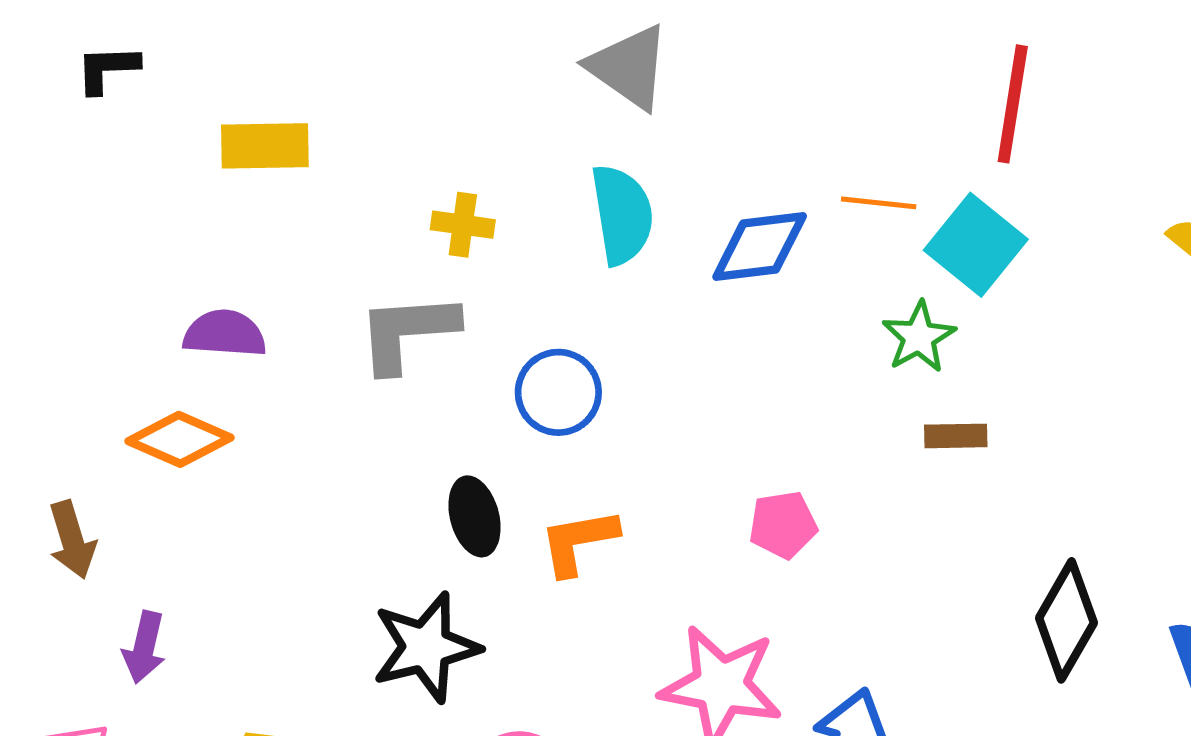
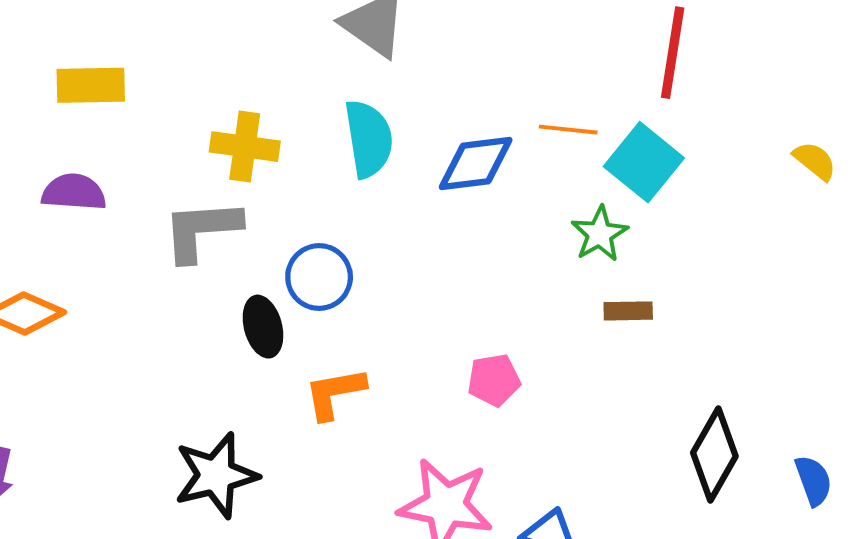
yellow cross: (463, 225) -> (245, 147), size x1.4
purple semicircle: (225, 334) -> (74, 192), moved
black ellipse: (475, 516) -> (263, 327), moved

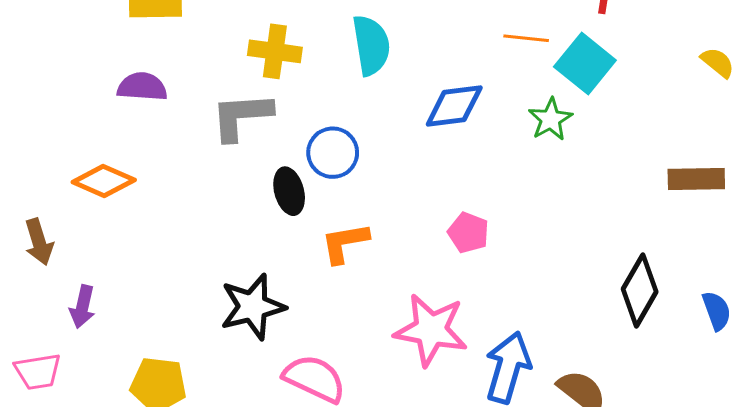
blue diamond: (476, 164) -> (454, 106), moved
brown rectangle: (628, 311) -> (696, 179), moved, size x1.5
pink pentagon: (494, 380) -> (468, 233), turned 30

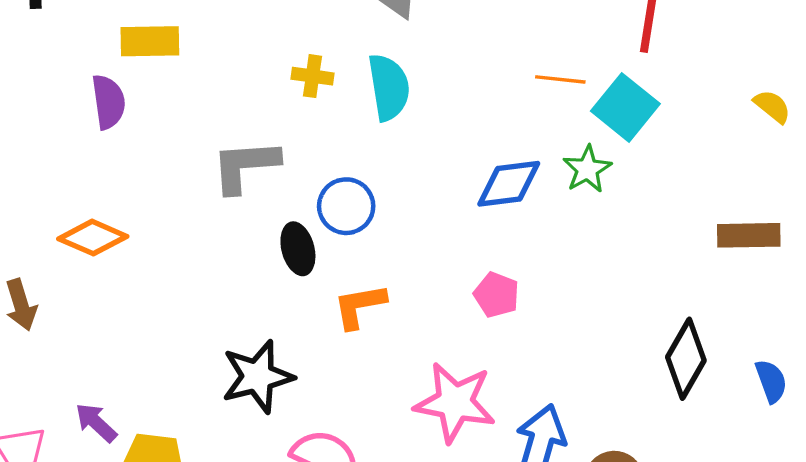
yellow cross: (275, 51) -> (313, 76), moved, size x0.7
purple semicircle: (142, 87) -> (108, 102), moved, turned 78
blue diamond: (454, 106) -> (509, 184), moved
purple arrow: (82, 307) -> (96, 423), moved, turned 120

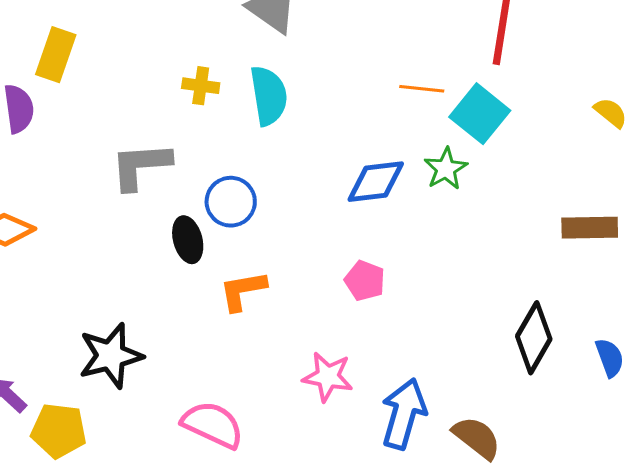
yellow rectangle: (150, 41) -> (56, 55), turned -70
black star: (258, 377) -> (111, 356), moved
pink star: (455, 402) -> (328, 377), size x0.7

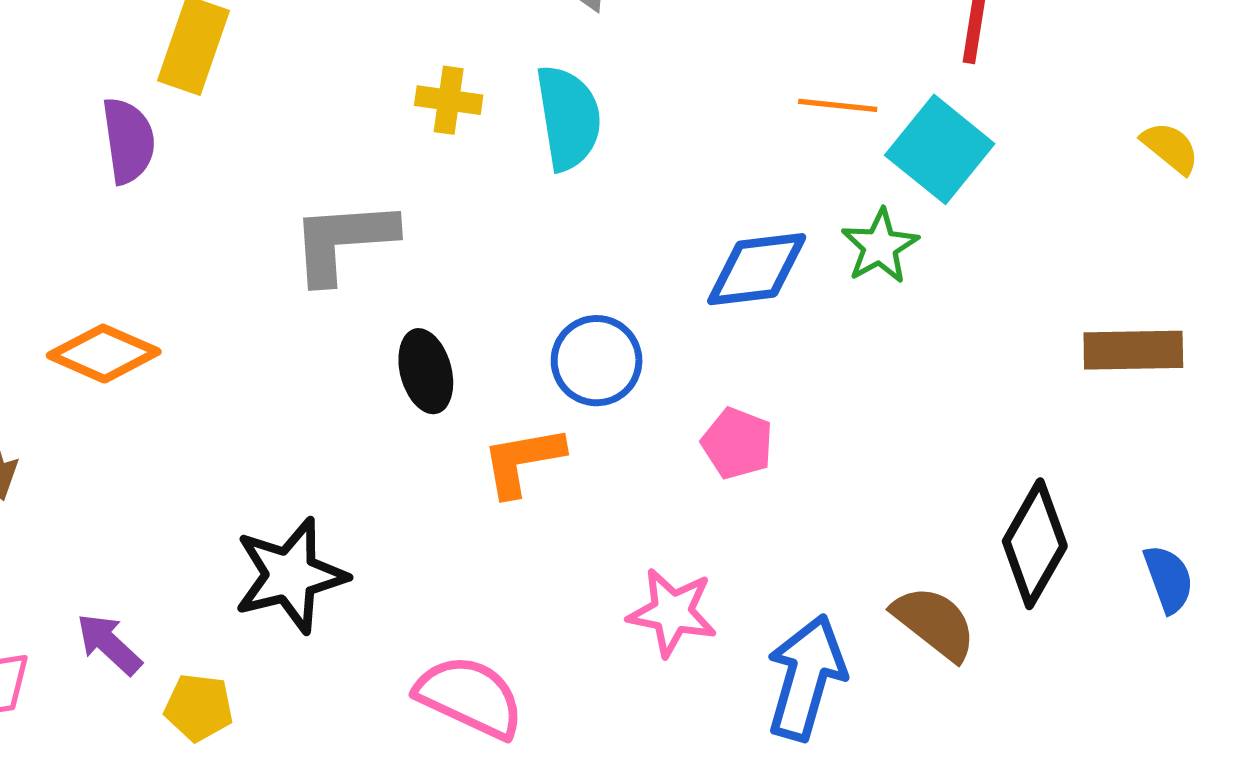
blue circle: (231, 202) -> (597, 361), moved
yellow pentagon: (59, 431) -> (199, 707), size x0.7
brown semicircle: (477, 438) -> (934, 623), moved

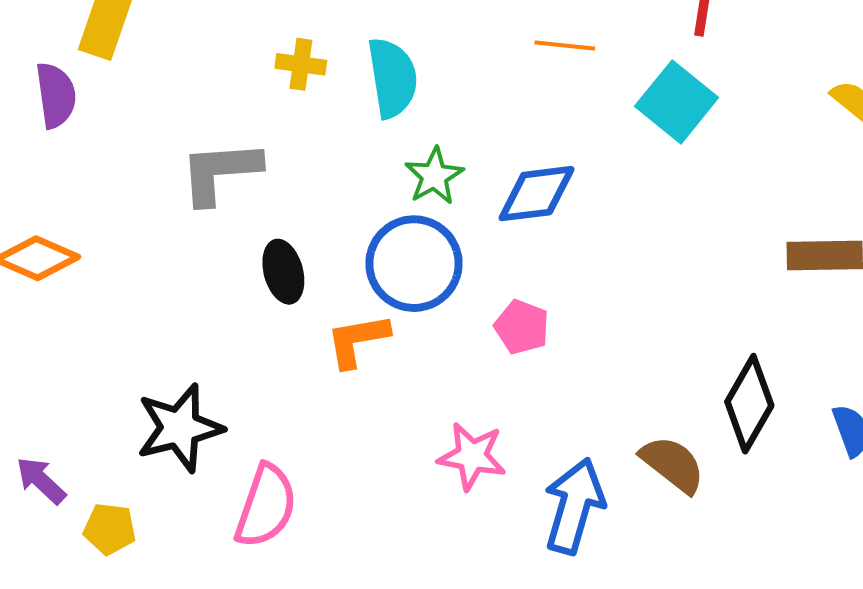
orange line: (838, 105) -> (565, 45), moved
green star: (880, 246) -> (434, 176), moved
blue circle: (597, 361) -> (414, 264), size x1.4
pink semicircle: (470, 697) -> (266, 506), moved, turned 84

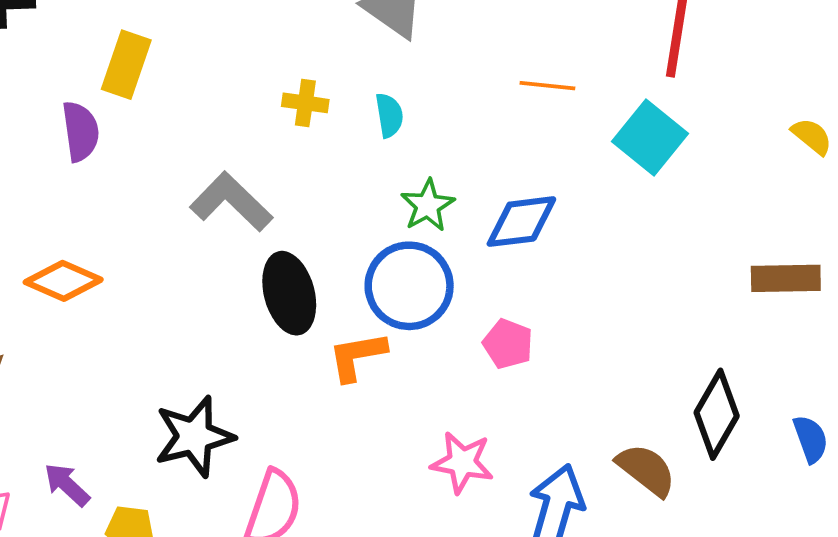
cyan semicircle: (392, 78) -> (389, 115), size x0.6
gray L-shape: (220, 172) -> (231, 202), turned 48
black ellipse: (283, 272) -> (289, 293), size x1.4

